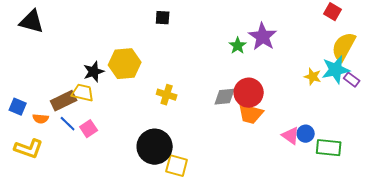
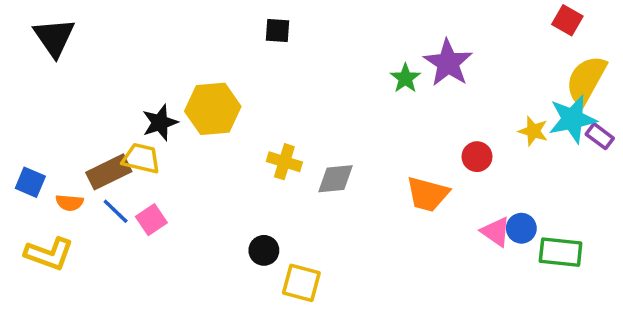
black triangle: (32, 22) -> (54, 37), turned 40
red circle: (249, 93) -> (477, 157), moved, size x0.6
gray diamond: (225, 97) -> (336, 179), moved
black circle: (155, 147) -> (264, 250), size x0.5

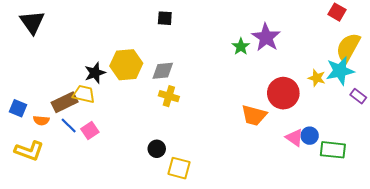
purple rectangle: (600, 136) -> (358, 96), moved
red circle: (477, 157) -> (283, 93), size x1.8
gray diamond: (336, 179) -> (163, 71), moved

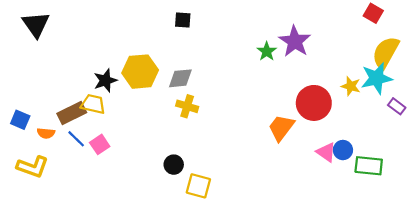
orange trapezoid: (254, 115) -> (281, 128), turned 112

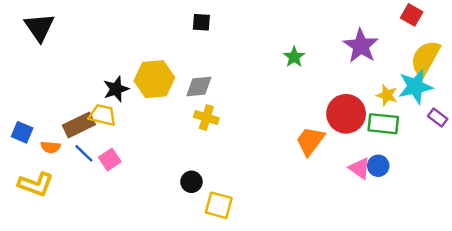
purple star: (295, 41) -> (361, 46), moved
green rectangle: (369, 166) -> (383, 124), moved

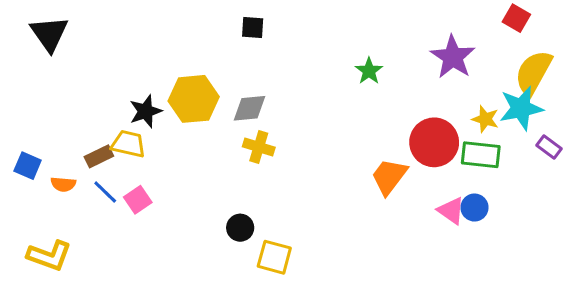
brown rectangle: (79, 125) -> (99, 156), size x0.7
yellow L-shape: (36, 184) -> (49, 256), moved

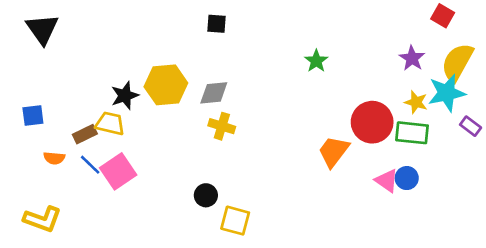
purple star: (453, 57) -> (412, 58), moved, size x0.7
blue square: (28, 166) -> (33, 116), moved, turned -30
pink square: (138, 200) -> (118, 171), size x1.5

